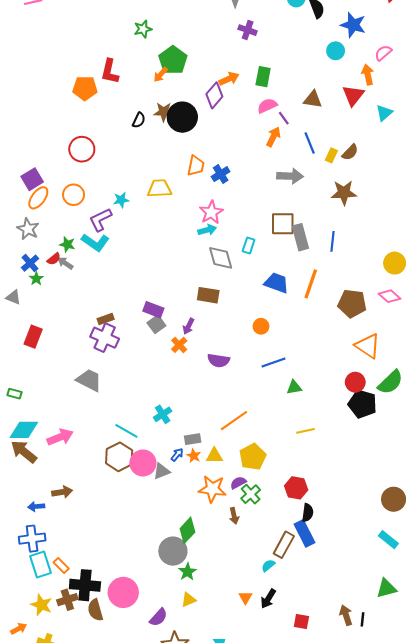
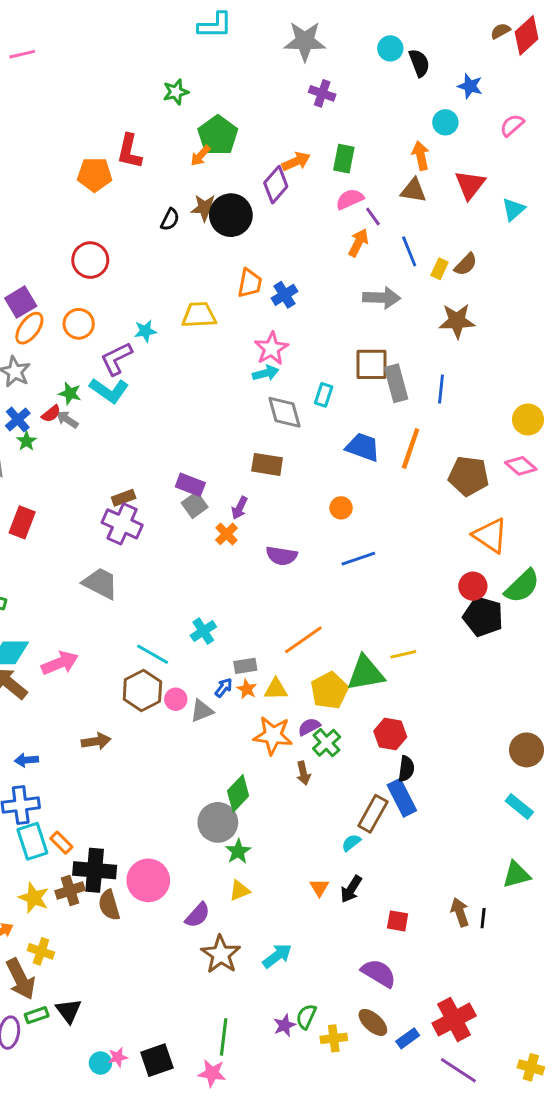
blue star: (353, 25) -> (470, 86), size x0.7
orange arrow: (368, 75) -> (421, 156), moved
green triangle: (294, 387) -> (366, 673), moved, size x1.8
pink circle: (143, 463) -> (176, 699), size x0.6
brown arrow: (62, 492) -> (96, 741), moved

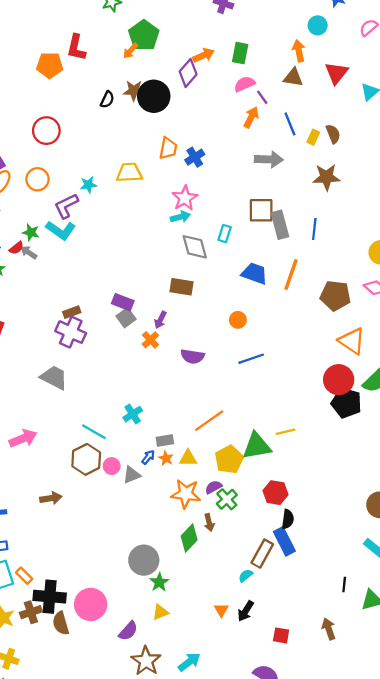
brown semicircle: (466, 264) -> (333, 134), turned -66
red circle: (473, 586) -> (339, 380), size x1.4
green diamond: (238, 793) -> (189, 538), moved
black line: (483, 918) -> (344, 585), moved

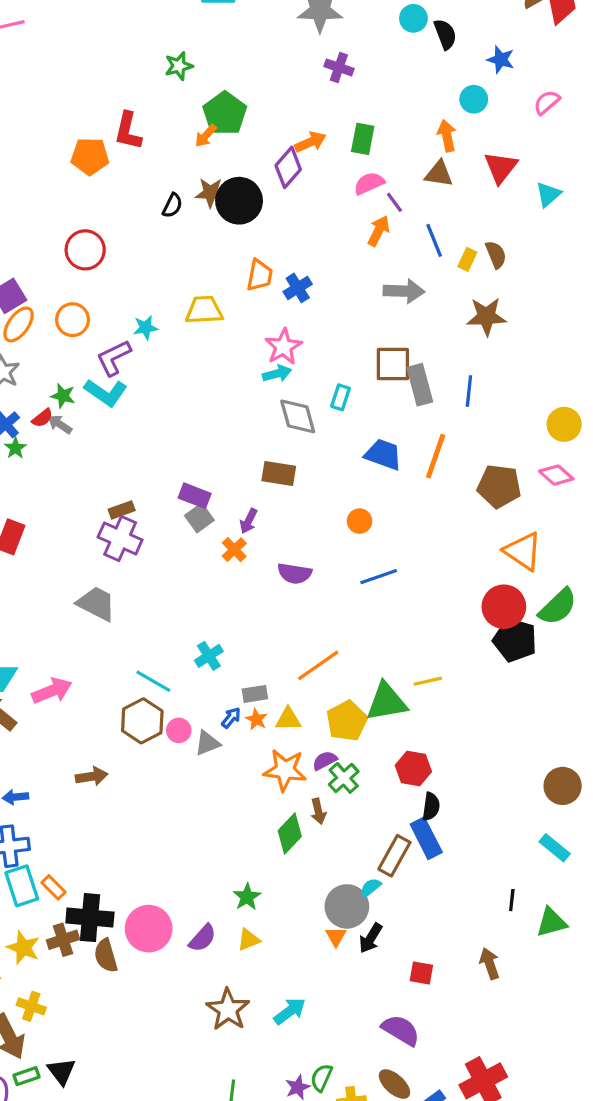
gray circle: (144, 560) -> (347, 906), moved
purple semicircle: (128, 631) -> (203, 938), moved

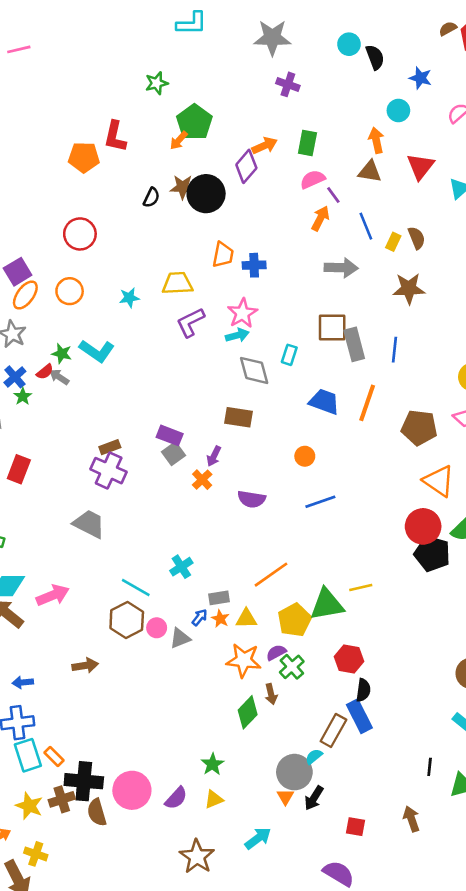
blue cross: (298, 288) -> (254, 265), turned 30
purple L-shape: (114, 358) -> (190, 322), moved
cyan arrow: (290, 1011) -> (258, 838), moved

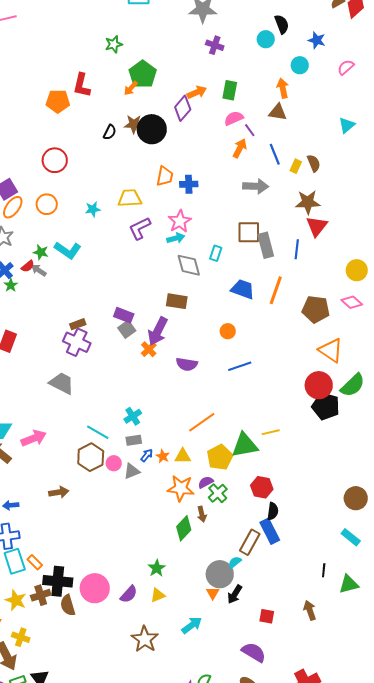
cyan circle: (349, 44) -> (266, 39), moved
red triangle: (420, 166) -> (317, 226), moved
purple arrow: (214, 456) -> (158, 331), size x1.8
gray rectangle: (219, 598) -> (134, 440), moved

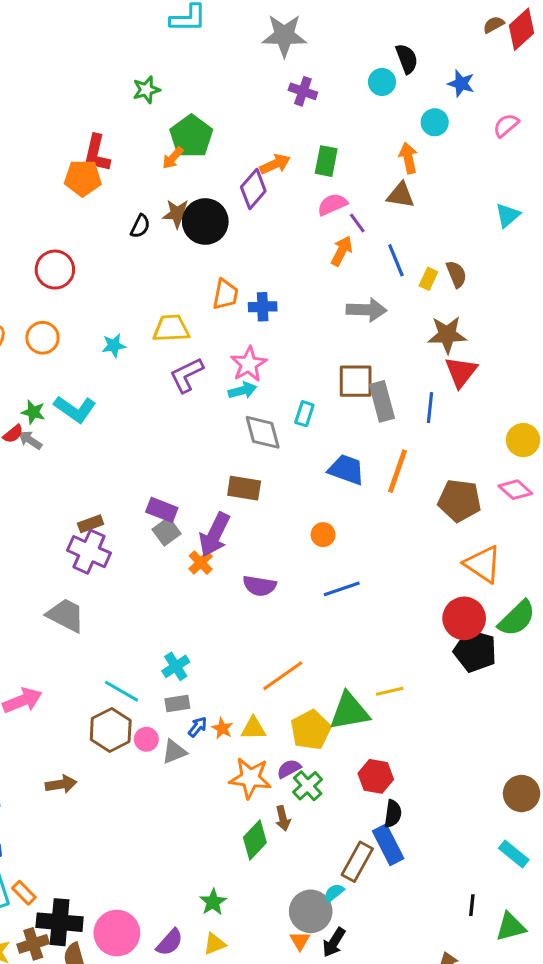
orange pentagon: (58, 101) -> (83, 178), moved

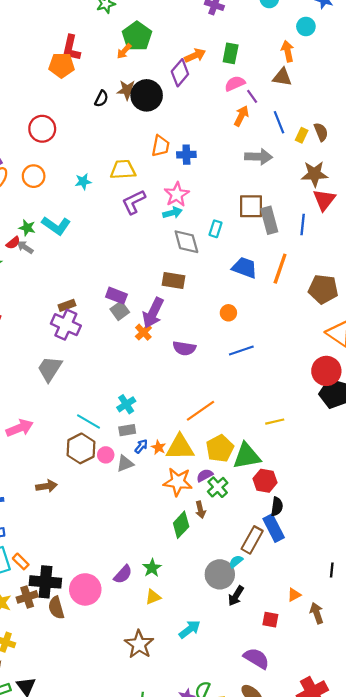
gray trapezoid: (66, 615) -> (50, 369), turned -84
green triangle: (349, 711) -> (247, 456), moved
yellow triangle: (253, 728) -> (180, 447), size x1.6
orange triangle: (300, 941) -> (294, 595), moved, turned 32
purple semicircle: (170, 942) -> (123, 574), moved

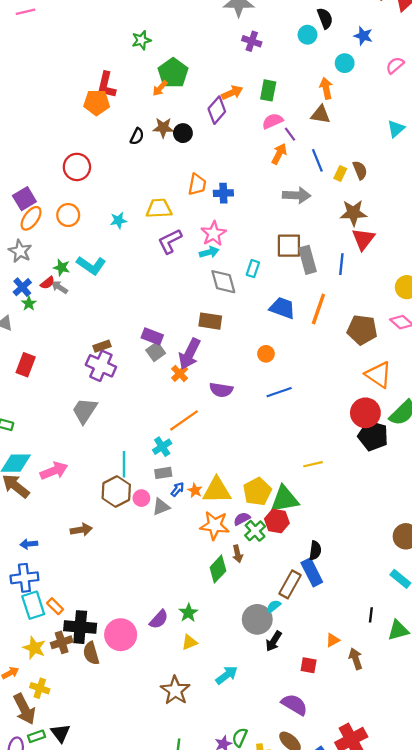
black circle: (147, 95) -> (183, 133), size x0.6
orange line: (200, 411) -> (184, 420), moved
cyan line: (88, 422) -> (124, 464), turned 60
red hexagon: (265, 481) -> (277, 521), moved

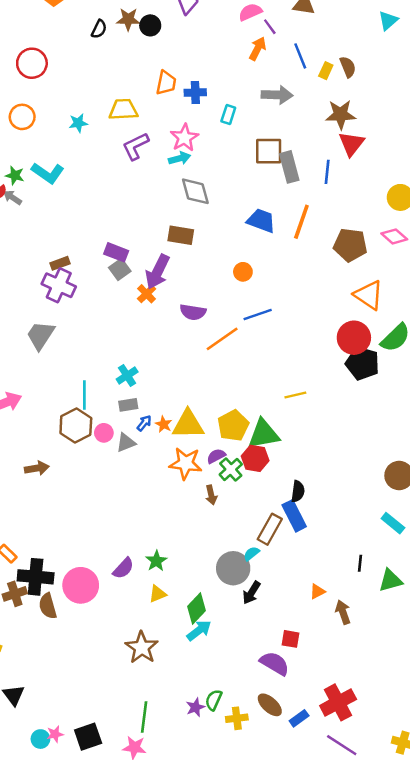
cyan rectangle: (253, 269) -> (228, 114), moved
orange line: (184, 420) -> (222, 339), moved
green diamond: (218, 569) -> (197, 608), moved
red square: (309, 665) -> (290, 639), moved

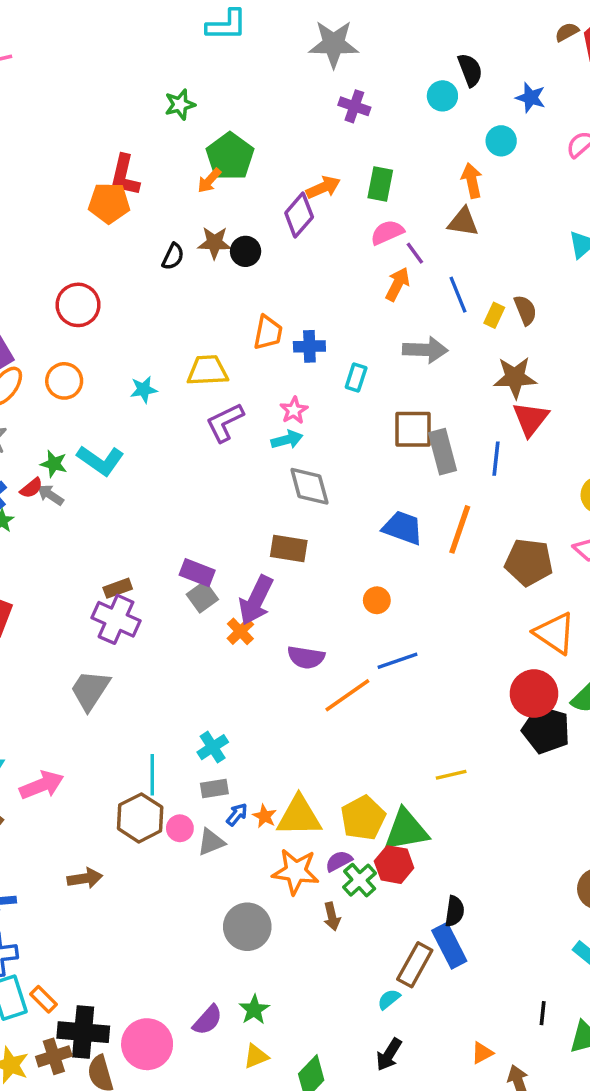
pink star: (184, 138) -> (294, 410), size x0.7
gray circle: (233, 568) -> (247, 927), moved

